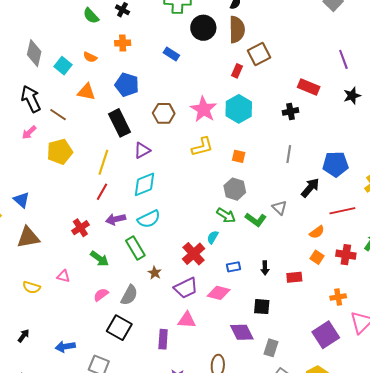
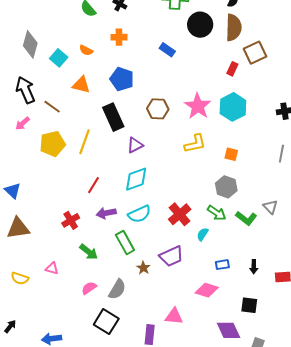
yellow line: (103, 162) -> (84, 142), moved
red cross: (194, 254) -> (180, 214), moved
purple trapezoid: (186, 288) -> (171, 256), moved

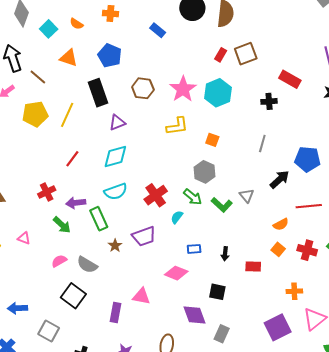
brown square: (255, 53) -> (246, 54), moved
purple arrow: (106, 213) -> (76, 203), moved
gray semicircle: (117, 289) -> (87, 265), turned 85

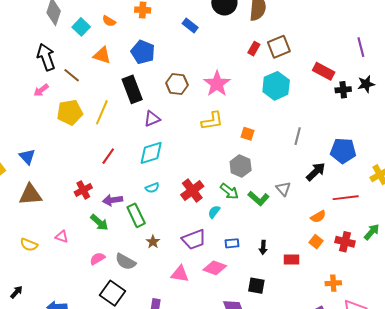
cyan hexagon: (218, 93) -> (276, 86), moved
black cross: (269, 101) -> (343, 90), moved
cyan semicircle: (116, 192) -> (152, 188), size x0.6
purple trapezoid: (144, 236) -> (194, 239), moved
pink triangle: (141, 296) -> (180, 274), moved

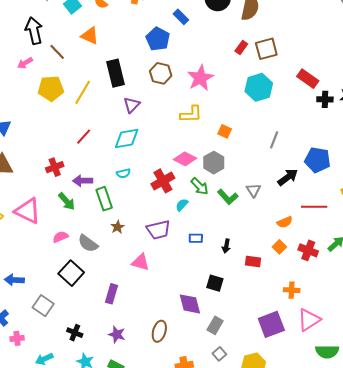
blue pentagon: (143, 52) -> (158, 39), moved
purple triangle: (152, 119) -> (132, 105), turned -30
pink triangle: (62, 237) -> (28, 211), size x2.0
pink diamond: (215, 268) -> (185, 159), moved

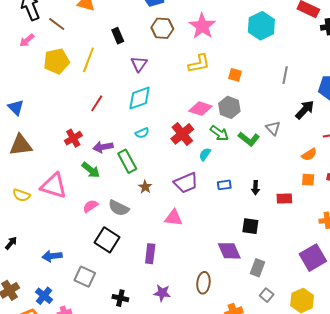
black rectangle: (115, 73) -> (118, 36), size x0.6
orange square: (279, 247) -> (308, 180), turned -32

